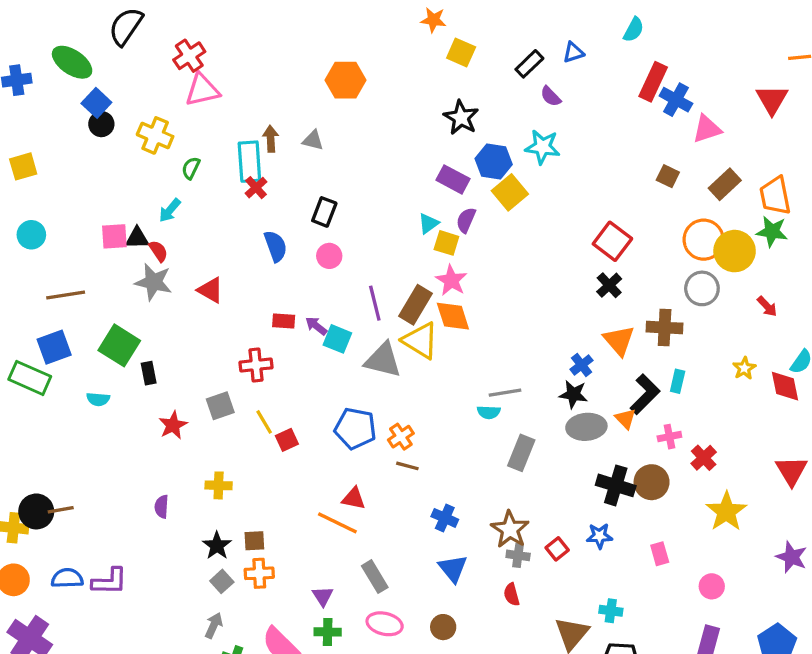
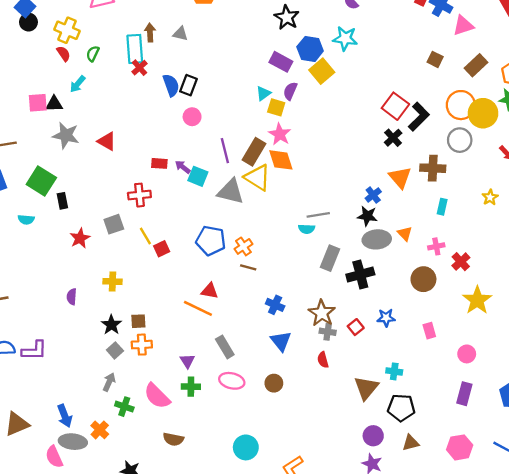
blue semicircle: (276, 246) -> (171, 85), moved
red semicircle: (158, 251) -> (64, 54), moved
black L-shape: (645, 394) -> (419, 117), moved
black cross: (616, 485) -> (360, 274), moved, turned -32

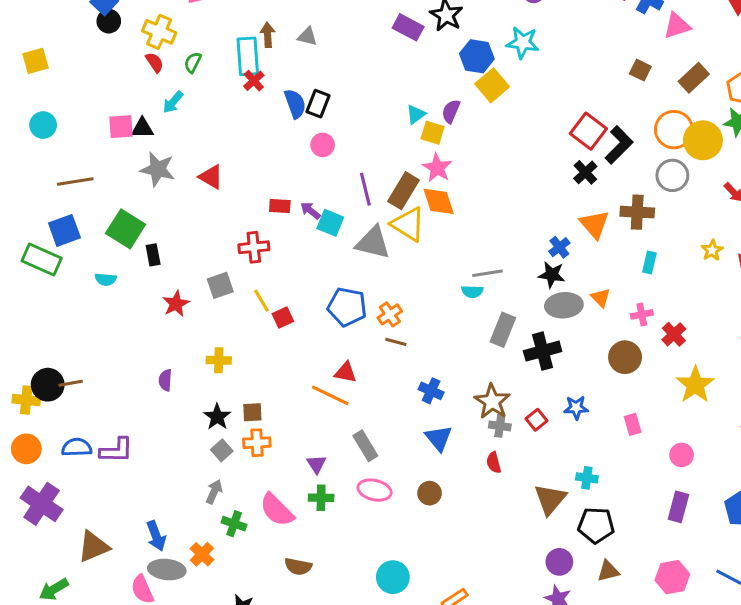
purple rectangle: (281, 62) -> (408, 27), moved

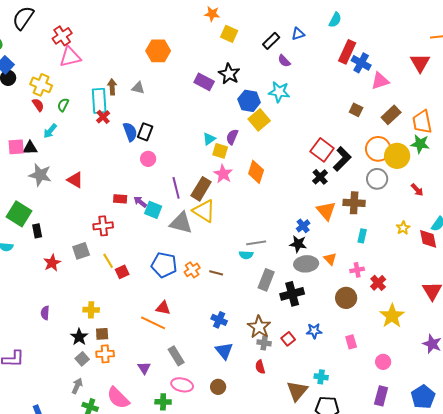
orange diamond: (439, 201) -> (256, 172), moved, turned 35
brown line: (396, 342) -> (216, 273), moved
yellow cross: (219, 360) -> (91, 310), moved
green cross: (321, 498) -> (163, 402), moved

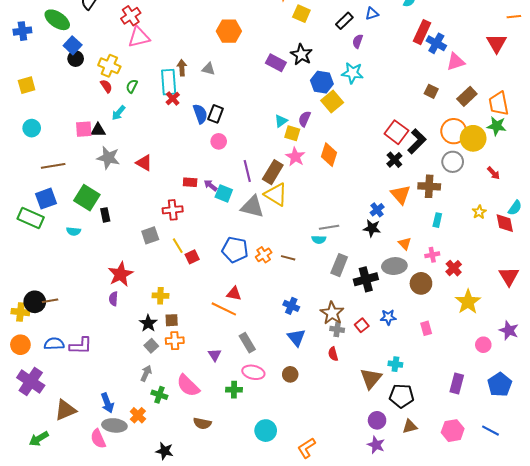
purple semicircle: (284, 61) -> (358, 41), turned 64
red star: (52, 263) -> (121, 274), moved, size x1.4
gray ellipse: (306, 264) -> (394, 266), moved
pink circle: (383, 362) -> (483, 345), moved

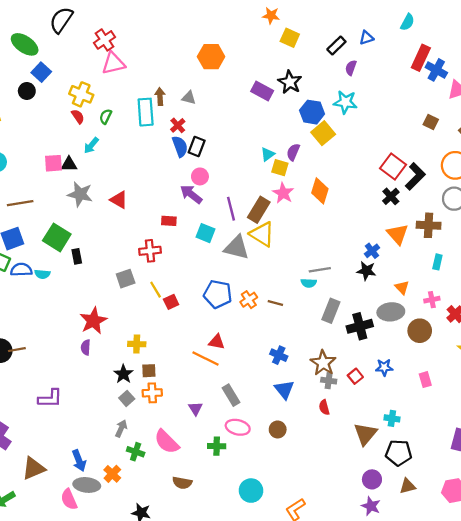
black circle: (76, 59) -> (27, 91), moved
red cross: (173, 98) -> (178, 125), moved
purple arrow: (210, 185) -> (191, 194), moved, size x1.5
blue semicircle: (54, 344) -> (21, 270), moved

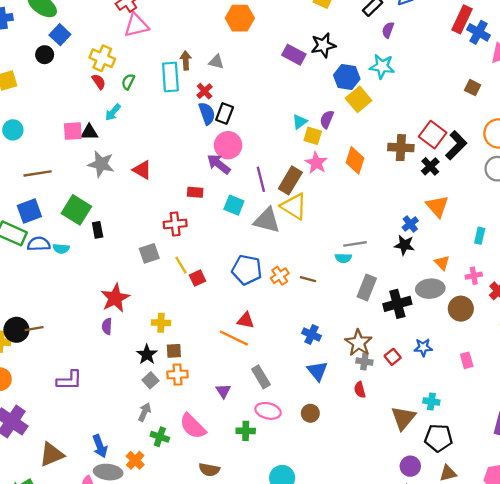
black star: (290, 82) -> (323, 45), turned 30
pink circle: (200, 176) -> (228, 145), size x1.5
brown cross: (429, 225) -> (401, 148), moved

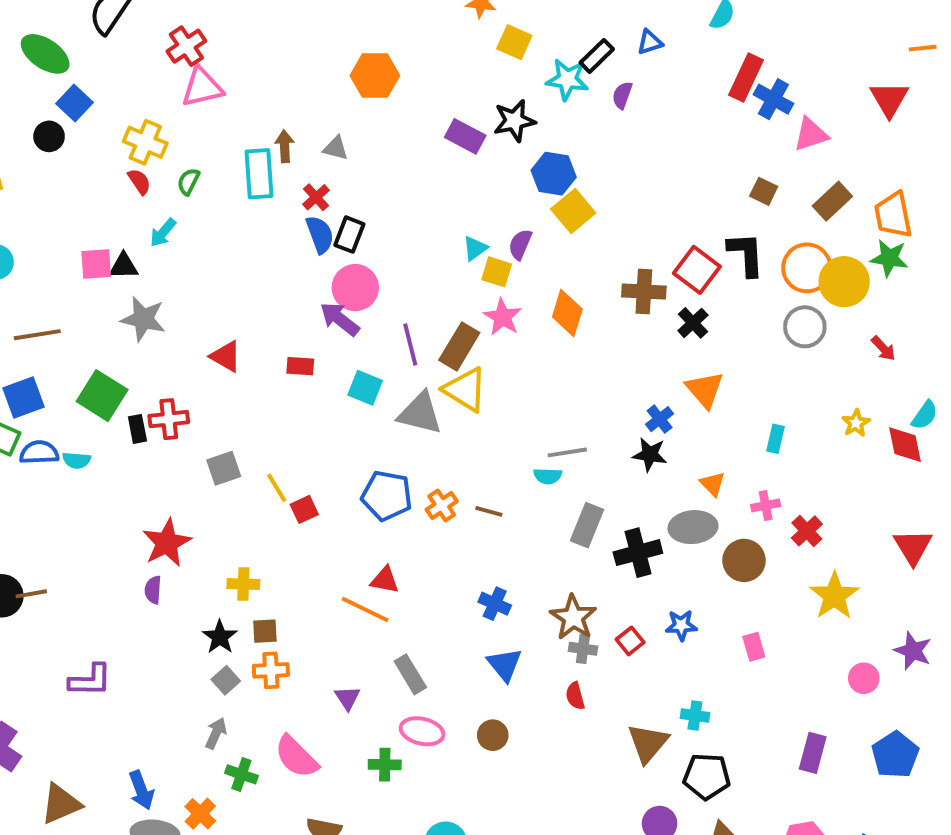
cyan star: (382, 66) -> (567, 79), moved
black L-shape: (456, 145) -> (746, 254), moved, turned -48
red triangle: (142, 170) -> (226, 356), moved
red cross: (175, 224) -> (169, 419), moved

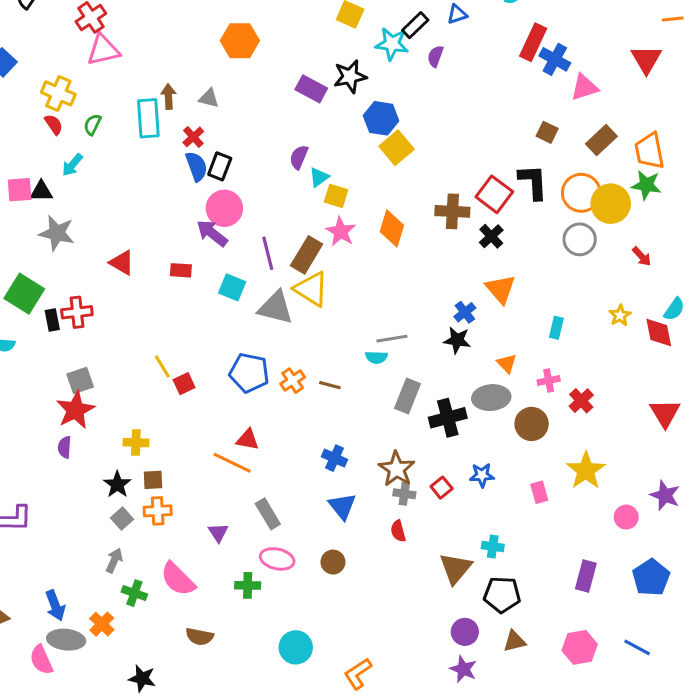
purple semicircle: (520, 244) -> (299, 157), moved
gray square: (224, 468) -> (80, 381), moved
yellow star: (834, 596) -> (586, 471), moved

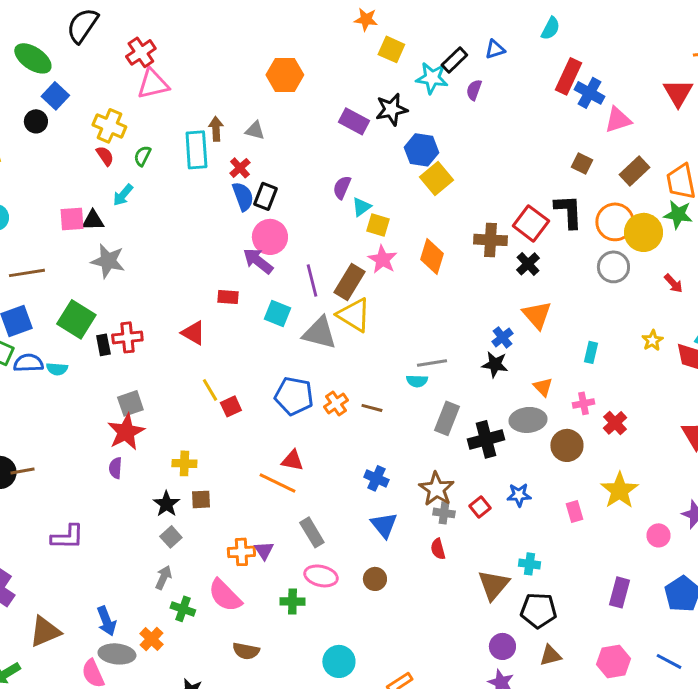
red triangle: (122, 263) -> (193, 333), moved
orange cross: (158, 511) -> (241, 552), moved

